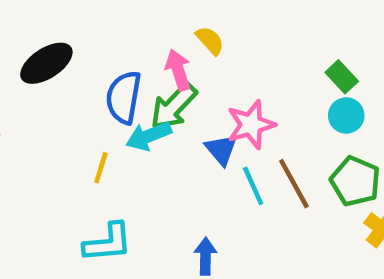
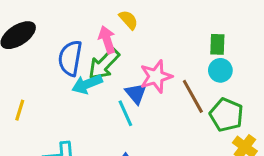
green rectangle: (342, 77) -> (217, 44), turned 45
yellow line: (101, 168) -> (20, 110), moved
brown line: (294, 184) -> (193, 96), moved
cyan line: (253, 186) -> (125, 113), moved

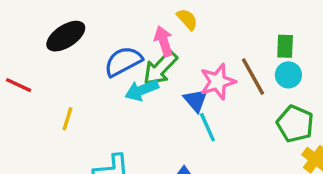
blue semicircle: (70, 58) -> (123, 61), turned 52
brown line: (193, 96) -> (253, 77), moved
cyan line: (125, 113) -> (207, 127), moved

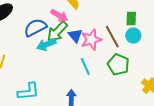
pink arrow: (164, 41) -> (59, 16), turned 138
blue triangle: (196, 100) -> (75, 36), moved
green pentagon: (295, 124) -> (118, 65), moved

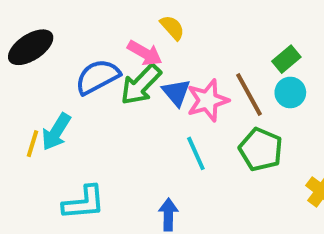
green rectangle: (131, 19) -> (286, 59), turned 48
cyan arrow: (46, 45) -> (56, 132), moved, turned -36

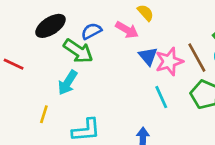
blue semicircle: (98, 77) -> (91, 31), moved, size x0.7
green arrow: (141, 85) -> (78, 51), moved, turned -100
yellow line: (33, 144) -> (44, 114), moved

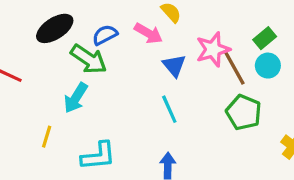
pink star: (169, 61) -> (213, 49), moved
cyan line: (161, 97) -> (169, 109), moved

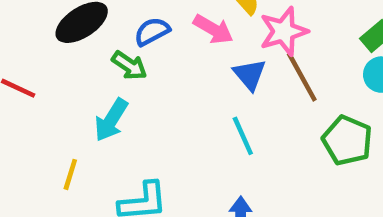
pink star: (213, 49) -> (284, 31), moved
green arrow: (89, 59) -> (129, 66), size x0.7
brown line: (234, 67) -> (302, 77), moved

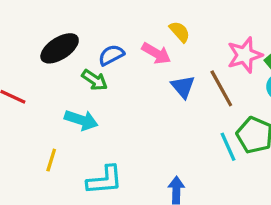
pink star: (284, 31) -> (245, 55), moved
cyan arrow: (111, 120) -> (81, 120), turned -104
cyan line: (243, 136) -> (228, 147), moved

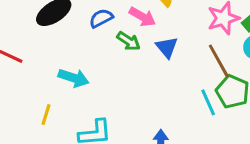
green arrow: (95, 80) -> (129, 41), moved
brown line: (221, 88) -> (219, 61), moved

